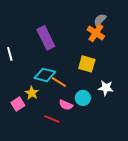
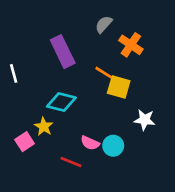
gray semicircle: (100, 20) -> (104, 24), moved
orange line: (59, 82) -> (105, 73), moved
cyan circle: (83, 98) -> (113, 146), moved

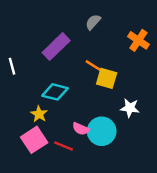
orange cross: (131, 45) -> (138, 40), moved
purple rectangle: (63, 52) -> (56, 47), turned 72
pink square: (25, 142) -> (34, 140), moved, size x1.5
cyan circle: (113, 146) -> (102, 131), size x1.5

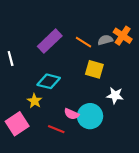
gray semicircle: (93, 22) -> (105, 40), moved, turned 32
orange line: (94, 66) -> (83, 42), moved
pink square: (34, 140) -> (17, 124), moved

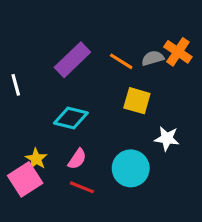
yellow star: (35, 101) -> (36, 159), moved
pink semicircle: (72, 114) -> (77, 159), moved, turned -80

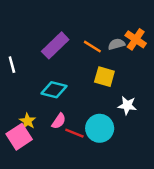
red line: (82, 187) -> (74, 133), moved

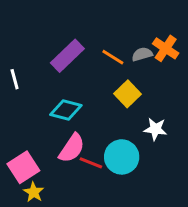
yellow square: (104, 77) -> (128, 94), turned 30
yellow star: (28, 121) -> (34, 192), moved
pink semicircle: (59, 121) -> (72, 148), size x1.5

